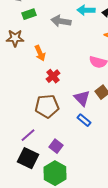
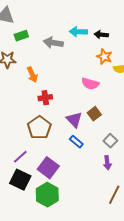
red cross: (53, 76) -> (45, 98), turned 32
brown pentagon: (47, 106) -> (39, 128), turned -30
purple square: (56, 146) -> (48, 168), size x1.5

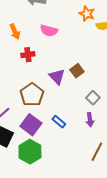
pink semicircle: (90, 84) -> (49, 31), moved
brown pentagon: (39, 128) -> (32, 95), moved
blue rectangle: (76, 142) -> (59, 122), moved

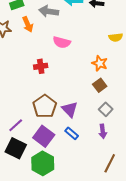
orange star: (87, 14) -> (100, 63), moved
orange arrow: (15, 32) -> (28, 24), moved
brown square: (77, 71) -> (100, 85), moved
purple triangle: (57, 77) -> (70, 109), moved

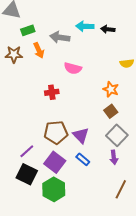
brown pentagon: (45, 106) -> (56, 132), turned 30
gray square: (106, 109) -> (117, 135), size x1.5

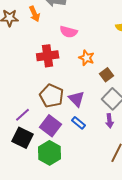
orange star: (111, 89) -> (87, 58), moved
red cross: (52, 92) -> (48, 56), size x1.5
brown pentagon: (56, 132) -> (52, 96), turned 30

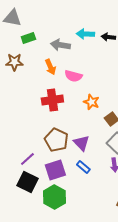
orange arrow: (35, 14) -> (50, 67), moved
purple square: (51, 126) -> (55, 170), turned 35

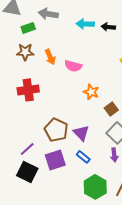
gray arrow: (60, 45) -> (48, 14), moved
brown star: (14, 62) -> (25, 52), moved
red cross: (52, 100) -> (28, 90), moved
green hexagon: (54, 197) -> (95, 187), moved

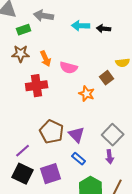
red cross: (28, 90) -> (37, 86), moved
brown square: (111, 109) -> (107, 78), moved
purple square: (55, 160) -> (51, 174), moved

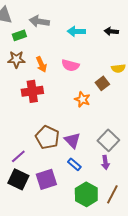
black arrow: (104, 29) -> (111, 31), moved
pink semicircle: (69, 68) -> (70, 65), moved

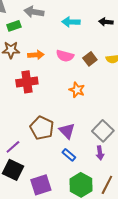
orange arrow: (41, 64) -> (36, 55), turned -70
brown square: (102, 83) -> (90, 59), moved
purple square: (46, 179) -> (41, 185), moved

